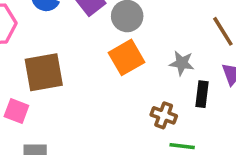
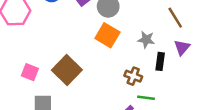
orange square: (126, 57) -> (107, 35), turned -30
brown square: (44, 72) -> (67, 70), moved, turned -36

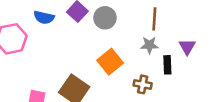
brown line: (175, 18) -> (154, 19), moved, turned 45
orange square: (107, 35) -> (110, 62), moved, turned 30

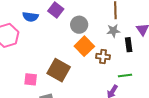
gray circle: (105, 18) -> (79, 25), moved
brown cross: (143, 84) -> (103, 57), moved

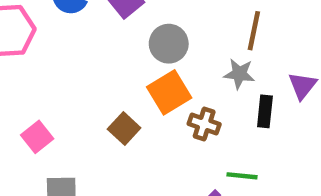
brown square: (59, 70) -> (124, 129), moved, size x0.6
pink square: (31, 79) -> (37, 137), turned 32

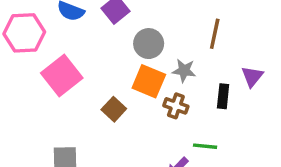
gray star: (239, 74) -> (184, 71), moved
orange square: (169, 92) -> (149, 81), turned -36
pink square: (37, 137) -> (62, 76), moved, size x1.6

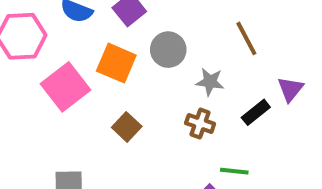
brown line: (215, 34) -> (246, 38), turned -40
orange square: (149, 81) -> (116, 63), moved
black rectangle: (223, 96) -> (256, 112), turned 45

